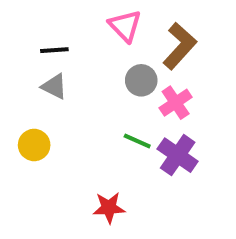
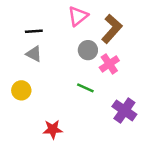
pink triangle: (125, 26) -> (78, 16), turned 35
purple cross: (178, 155) -> (124, 110), moved
red star: (109, 208) -> (53, 129), moved

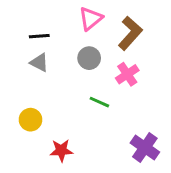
gray circle: (88, 50) -> (89, 58), moved
yellow circle: (21, 90) -> (30, 120), moved
purple cross: (124, 110) -> (145, 148), moved

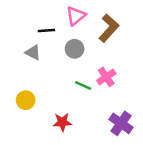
black line: (39, 36) -> (46, 30), moved
pink cross: (127, 74) -> (106, 77), moved
red star: (61, 150) -> (62, 122), moved

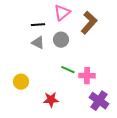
gray triangle: (33, 52) -> (38, 43), moved
pink cross: (106, 77) -> (87, 76), moved, turned 35

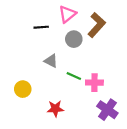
gray circle: (61, 40) -> (74, 39), moved
gray triangle: (38, 43) -> (51, 61), moved

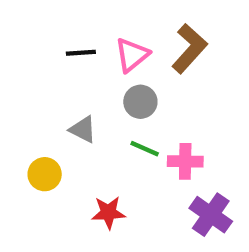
pink triangle: (67, 14) -> (132, 55), moved
gray circle: (74, 39) -> (140, 102), moved
gray triangle: (51, 61) -> (83, 129), moved

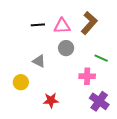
pink triangle: (132, 55) -> (62, 26), turned 36
green line: (145, 149) -> (101, 58), moved

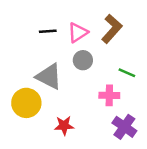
pink triangle: (62, 26) -> (78, 33), turned -30
gray triangle: (39, 61) -> (49, 77), size x1.6
yellow circle: (21, 82) -> (26, 103), size x1.5

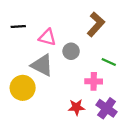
black line: (48, 31) -> (18, 26), moved
pink triangle: (78, 33) -> (47, 37), moved, turned 48
red star: (64, 126) -> (76, 107), moved

